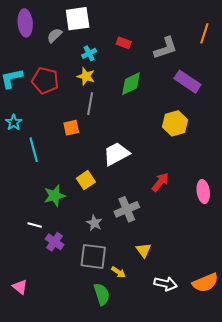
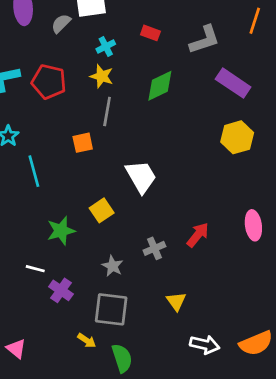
yellow hexagon: (175, 123) -> (237, 137), moved
white trapezoid: (116, 154) -> (141, 177), turned 88
red arrow: (160, 182) -> (198, 235), moved
gray cross: (127, 209) -> (154, 248), size x0.7
yellow arrow: (118, 272) -> (87, 341), moved

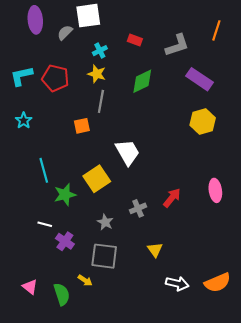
cyan line: (34, 171) -> (44, 170), moved
yellow square: (102, 210) -> (97, 179), size x1.4
green semicircle: (122, 358) -> (62, 294), moved

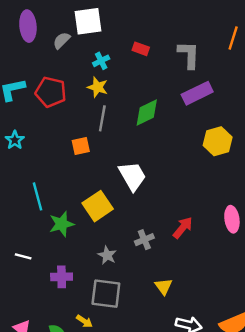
gray L-shape: (177, 45) -> (189, 55), turned -70
purple rectangle: (199, 79) -> (197, 93), moved, turned -60
green diamond: (142, 81) -> (147, 112), moved
white line: (45, 224) -> (23, 256), moved
purple cross: (65, 241) -> (62, 277), turned -36

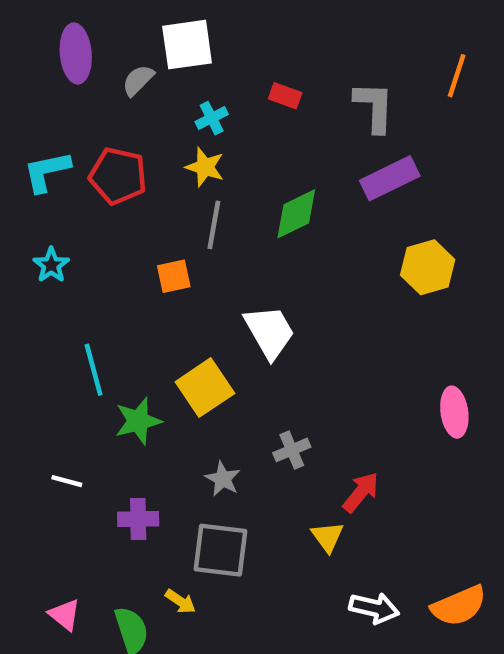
red arrow: (183, 228) -> (361, 492), moved

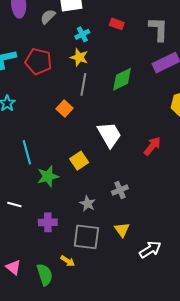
orange square: (174, 276) -> (65, 109), turned -35
yellow square: (205, 388) -> (79, 161), size x0.7
red arrow: (361, 492) -> (152, 146), moved
yellow triangle: (327, 537) -> (122, 230), moved
white arrow: (374, 608) -> (150, 250), moved, turned -45

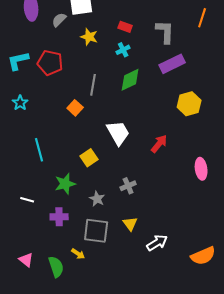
cyan cross: (82, 34) -> (123, 50), moved
yellow star: (79, 57) -> (89, 37), moved
green star: (48, 176) -> (65, 184), moved

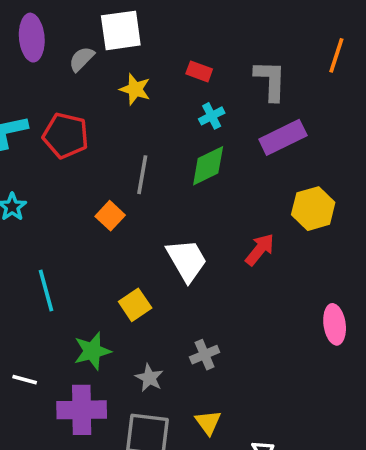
cyan cross: (123, 50) -> (212, 116), moved
red arrow: (159, 144) -> (260, 250), moved
purple cross: (59, 217) -> (82, 410), size x1.5

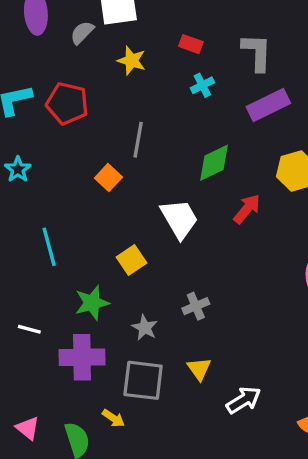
green diamond: (208, 166) -> (214, 163), moved

